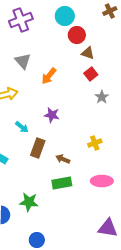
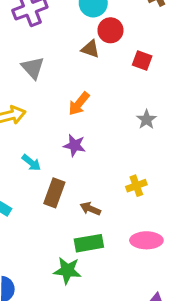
brown triangle: (88, 53) -> (90, 49), moved
red square: (91, 74) -> (142, 61), moved, turned -32
orange arrow: (49, 76) -> (79, 104), moved
green star: (29, 202) -> (67, 271), moved

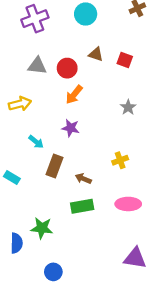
red circle: (110, 30) -> (67, 68), moved
brown triangle: (90, 49) -> (96, 54), moved
gray triangle: (33, 68) -> (37, 66), turned -42
green star: (67, 271) -> (42, 228), moved

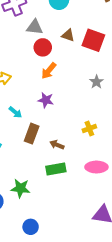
red square: (125, 60) -> (93, 40), size x1.6
gray triangle: (37, 66) -> (35, 27), moved

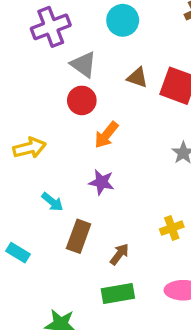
gray triangle: (35, 27) -> (83, 64), turned 30
red circle: (43, 47) -> (82, 100), moved
brown arrow: (57, 145) -> (119, 254), turned 104

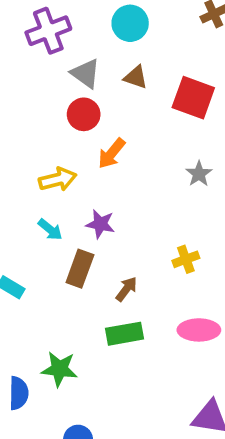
brown triangle: (137, 78) -> (136, 77), moved
yellow arrow: (29, 148) -> (58, 179), moved
purple star: (101, 182) -> (100, 224), moved

